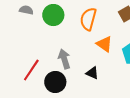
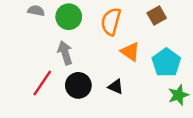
gray arrow: (64, 59) -> (65, 53), moved
black circle: (55, 82) -> (78, 85), moved

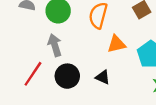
orange triangle: (130, 52) -> (116, 44), turned -48

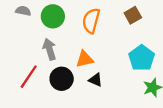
orange triangle: (116, 44) -> (85, 59), moved

